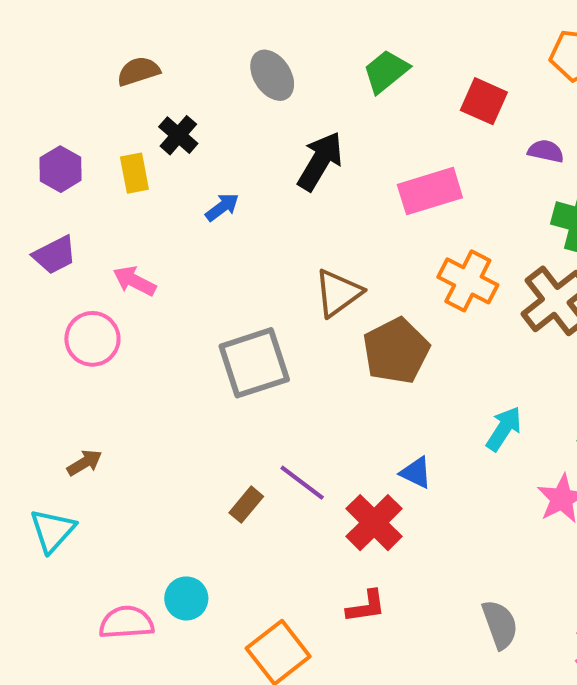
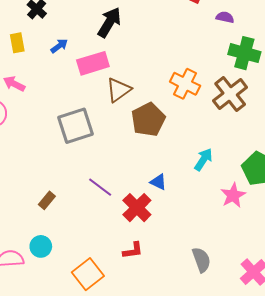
yellow rectangle: (134, 173) -> (17, 43), moved
pink rectangle: (430, 191) -> (93, 63), moved
brown rectangle: (246, 505) -> (47, 200), moved

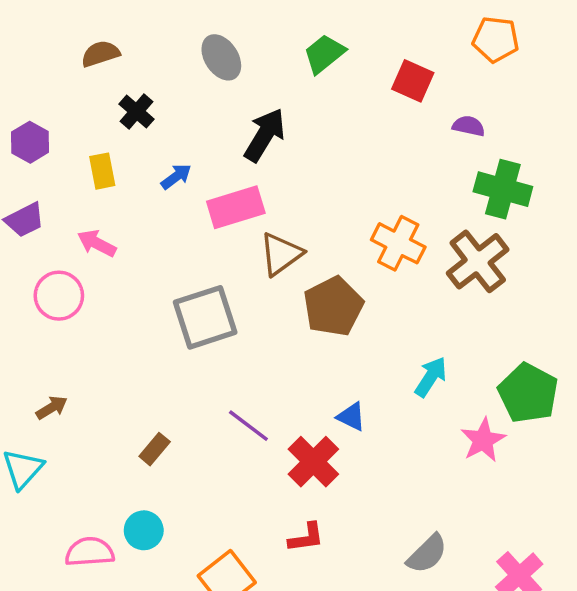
gray semicircle: (201, 260) -> (427, 554), turned 65

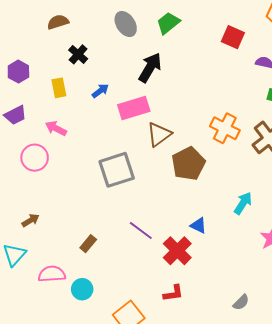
green trapezoid: (324, 54) -> (168, 23), moved
pink semicircle: (90, 552) -> (52, 274), moved
gray semicircle: (427, 554) -> (241, 302), size x0.7

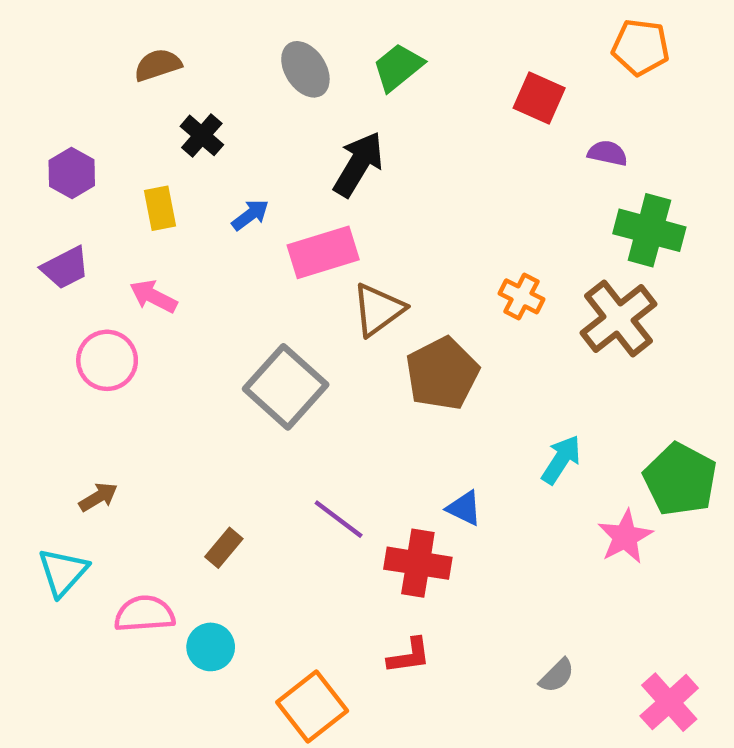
orange cross: (225, 128) -> (522, 296), size x0.7
gray square: (117, 170) -> (286, 387), turned -30
red cross: (177, 251) -> (418, 563), turned -36

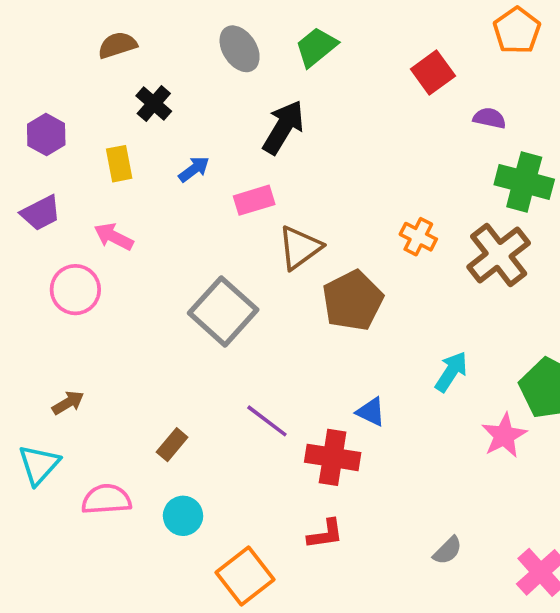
orange pentagon: (641, 47) -> (517, 31), turned 30
red square: (539, 98) -> (433, 72), turned 30
pink rectangle: (323, 252) -> (254, 200), size x0.7
cyan circle: (211, 647) -> (183, 516), moved

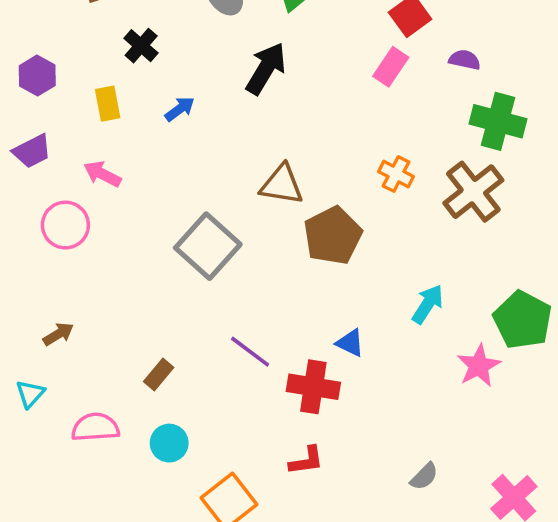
pink rectangle: (254, 200) -> (391, 67), moved, turned -39
brown triangle: (300, 248) -> (282, 185), turned 45
cyan triangle: (39, 465) -> (30, 394), size x0.7

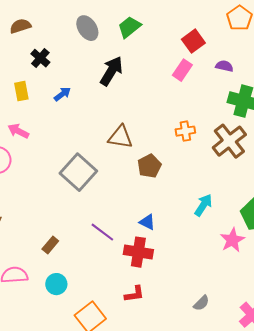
orange cross: (396, 174) -> (185, 131), turned -36
brown pentagon: (333, 236) -> (149, 166), size x0.7
blue triangle: (350, 343) -> (147, 222), moved

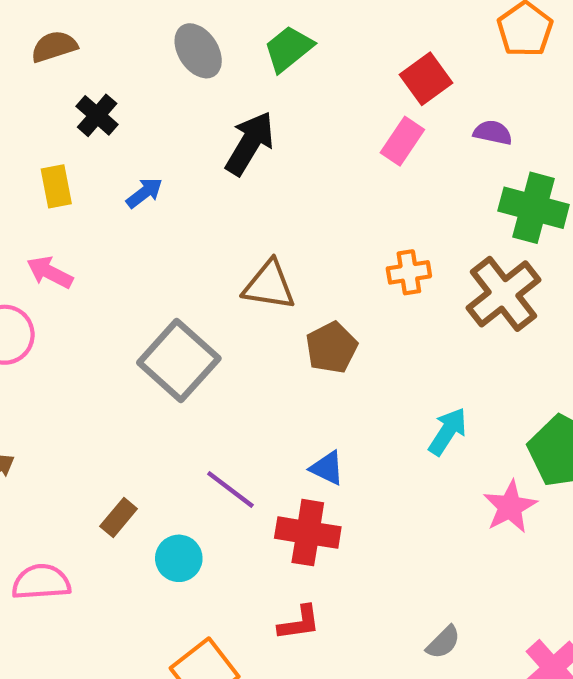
cyan circle: (56, 284) -> (179, 558), moved

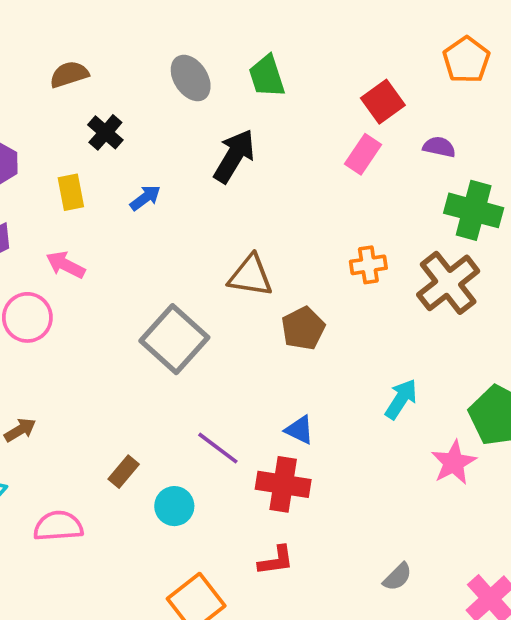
green trapezoid: (288, 49) -> (267, 76), turned -69

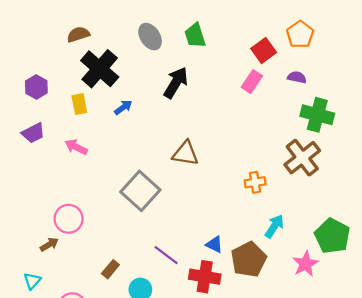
orange pentagon: (466, 60) -> (300, 34), moved
black cross: (105, 132) -> (100, 69), size x1.8
orange cross: (368, 265) -> (255, 182), moved
pink circle: (27, 317) -> (69, 219), moved
brown pentagon: (303, 328) -> (249, 259), moved, size x1.4

